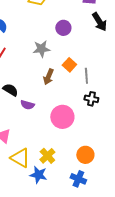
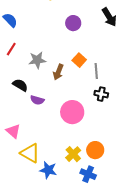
gray star: (41, 49) -> (37, 60), moved
yellow cross: (47, 156) -> (73, 154), moved

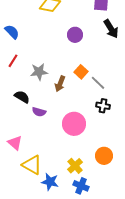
gray line: (96, 71) -> (98, 83), turned -42
orange circle: (95, 150) -> (104, 156), moved
blue cross: (88, 174) -> (81, 186), moved

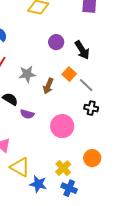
black arrow: (111, 29) -> (82, 50), moved
purple circle: (75, 35) -> (56, 42), moved

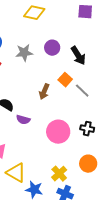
gray star: (27, 74) -> (24, 53), moved
black cross: (91, 108) -> (87, 129), moved

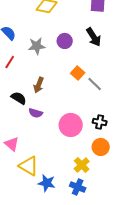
black arrow: (78, 56) -> (94, 37), moved
brown arrow: (44, 92) -> (39, 85), moved
orange circle: (88, 164) -> (101, 147), moved
yellow cross: (59, 174) -> (82, 165), moved

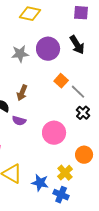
purple circle: (65, 41) -> (48, 49), size x1.5
black cross: (100, 122) -> (83, 113), moved, turned 32
blue star: (47, 183) -> (40, 183), moved

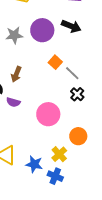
black arrow: (77, 45) -> (71, 26), turned -36

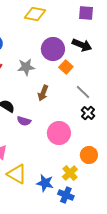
gray star: (14, 35) -> (26, 67), moved
orange square: (55, 62) -> (66, 67), moved
brown arrow: (16, 74) -> (43, 93), moved

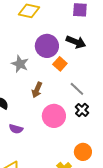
gray star: (26, 67) -> (20, 64), turned 30
purple semicircle: (24, 121) -> (16, 129), moved
pink circle: (59, 133) -> (54, 116), moved

